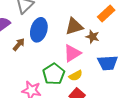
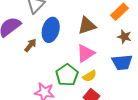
brown star: (92, 37) -> (124, 37), moved

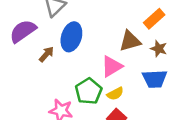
brown triangle: (87, 26) -> (130, 41), moved

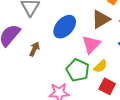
blue ellipse: (71, 37) -> (65, 27), moved, turned 40

